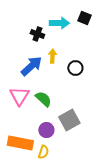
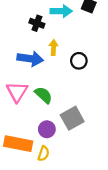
blue arrow: (31, 66) -> (30, 59), turned 50

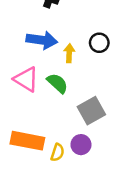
yellow arrow: (53, 48) -> (69, 53), moved
pink triangle: (17, 92) -> (26, 79), turned -30
purple circle: (47, 129) -> (81, 145), moved

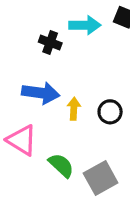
black circle: (99, 43) -> (110, 112), moved
green semicircle: (57, 83) -> (61, 165), moved

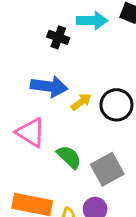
yellow arrow: (74, 109) -> (81, 102), turned 50
black circle: (110, 112) -> (116, 105), size x1.4

